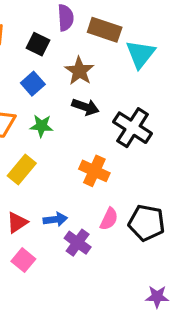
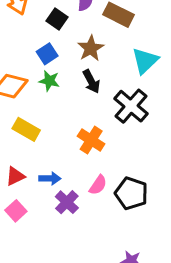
cyan triangle: (141, 54) -> (145, 61), moved
black arrow: (85, 107) -> (91, 81), turned 35
green star: (41, 126) -> (49, 81), moved
yellow rectangle: (22, 170) -> (26, 129), turned 72

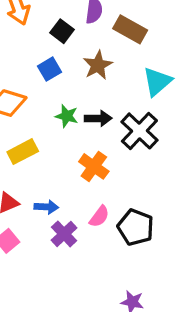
green star: (49, 81) -> (67, 116), moved
black arrow: (91, 81) -> (98, 118), moved, turned -65
yellow rectangle: (26, 129) -> (23, 152), turned -60

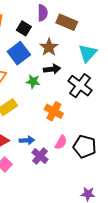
blue square: (49, 69) -> (19, 53), size x1.5
black arrow: (98, 118) -> (52, 69), moved

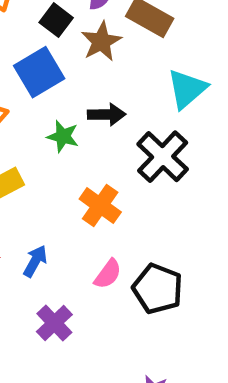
brown star: (49, 47) -> (101, 41), moved
blue arrow: (27, 140) -> (35, 261), turned -64
purple cross: (40, 156) -> (54, 323), moved

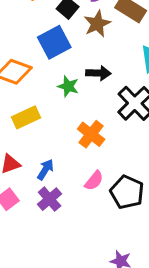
purple cross: (54, 323) -> (50, 199), moved

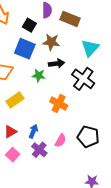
brown star: (97, 24) -> (51, 42), moved, turned -30
blue square: (54, 42) -> (25, 49), turned -30
pink semicircle: (94, 181) -> (60, 141), moved

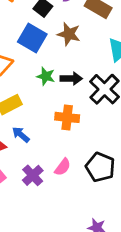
black arrow: (57, 64) -> (71, 79), moved
orange cross: (59, 104) -> (67, 117), turned -30
blue arrow: (33, 131) -> (21, 135), moved, turned -80

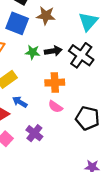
pink semicircle: (63, 167) -> (55, 107), moved, turned 96

